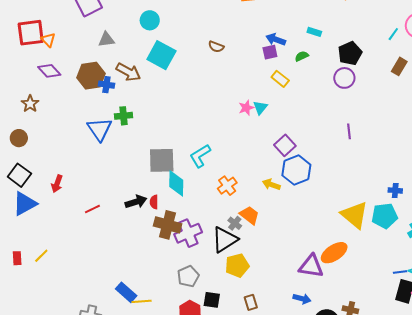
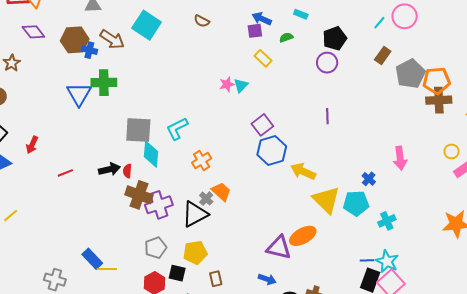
green cross: (123, 116) -> (104, 83), size x1.4
yellow arrow: (271, 184) -> (303, 171), moved, size x1.4
blue cross: (395, 190) -> (369, 179), turned 32
yellow pentagon: (237, 265) -> (195, 253), moved

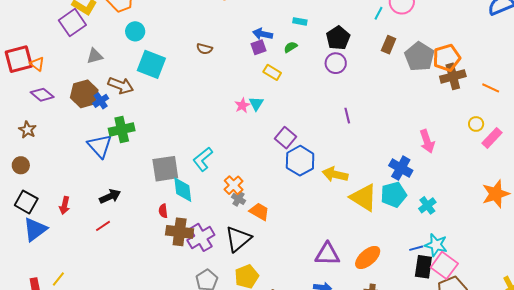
blue cross: (89, 50) -> (101, 101), turned -35
black arrow: (109, 169) -> (110, 196), moved
blue cross: (369, 179) -> (401, 168), size x1.6
gray cross: (206, 199) -> (238, 199), moved
orange ellipse: (303, 236) -> (368, 257), moved

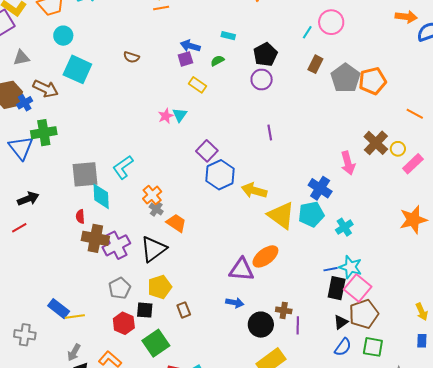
brown cross: (453, 76) -> (376, 143), moved, turned -35
orange ellipse: (368, 257) -> (265, 256), moved

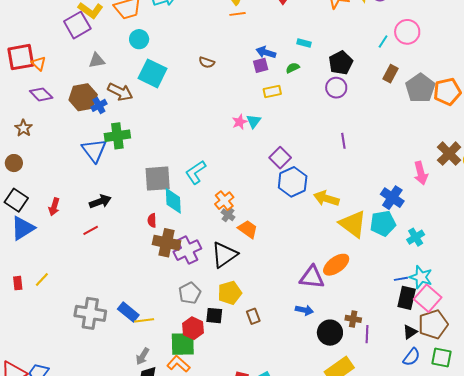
yellow rectangle: (198, 85) -> (272, 92), turned -48
gray cross: (25, 335) -> (90, 313), moved, size x1.4
green square: (156, 343) -> (183, 344), moved, turned 32

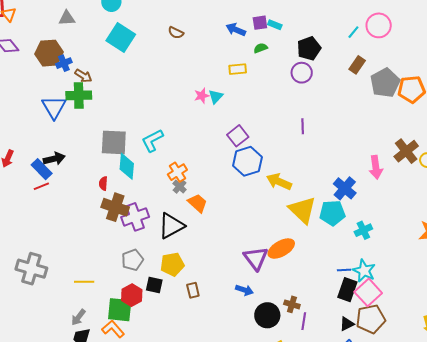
purple square: (261, 65) -> (260, 23), moved
brown arrow: (120, 92) -> (83, 76), moved, size x0.7
purple triangle: (312, 277) -> (256, 258), turned 40
blue rectangle: (128, 312) -> (42, 169), moved

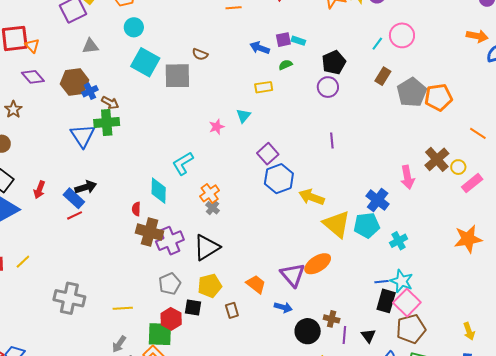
pink star: (202, 96) -> (217, 127), moved
gray square: (114, 142) -> (177, 76), moved
orange trapezoid: (198, 203) -> (256, 284), moved
black triangle: (347, 324) -> (368, 336), moved, turned -35

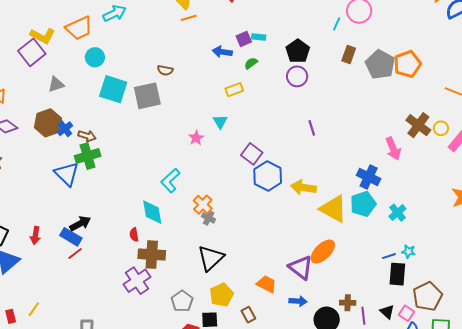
purple cross: (170, 241) -> (137, 281), moved
cyan star: (402, 281) -> (409, 251), size x0.6
pink square: (407, 303) -> (406, 313), moved, size x0.6

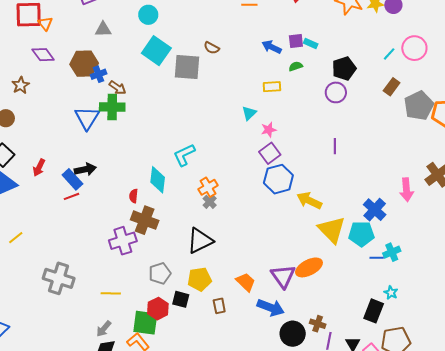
pink star: (196, 138) -> (269, 130), moved
blue line: (389, 256) -> (377, 258), moved
blue arrow: (298, 301) -> (271, 308), size x1.5

